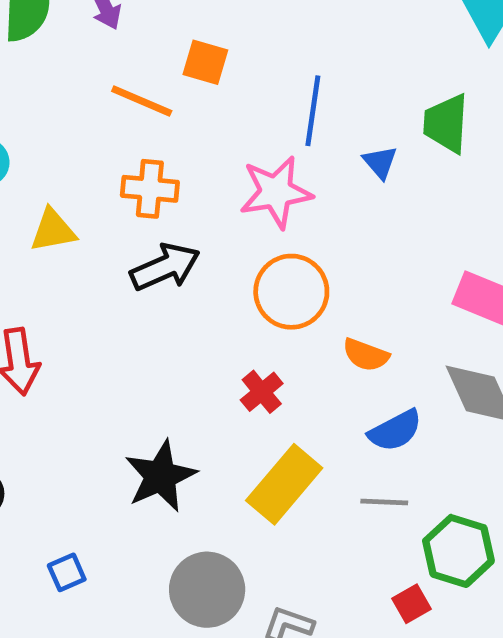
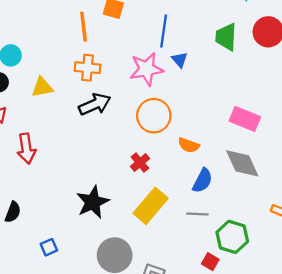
orange line: (142, 101) -> (84, 27), turned 60
blue triangle: (380, 162) -> (180, 60), moved
blue semicircle: (395, 431) -> (202, 181), turned -35
red square: (412, 604) -> (210, 262), turned -30

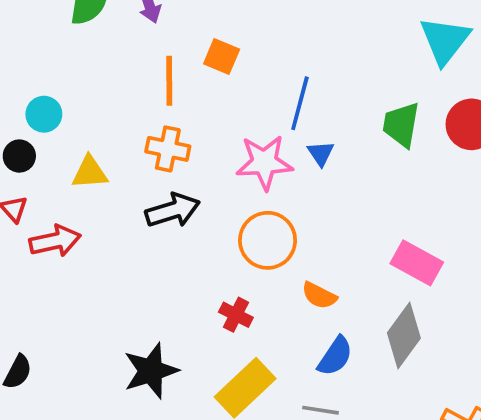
red arrow: (26, 149) -> (55, 241), moved, turned -100
red cross: (140, 163) -> (236, 315), turned -30
gray diamond: (242, 163) -> (404, 335), turned 54

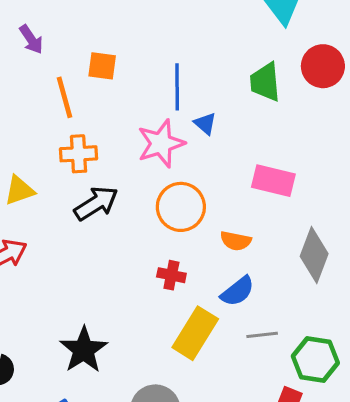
pink rectangle: (417, 263) -> (273, 181), moved
blue semicircle: (335, 356) -> (238, 291), moved, turned 33
black star: (151, 371) -> (84, 350), moved

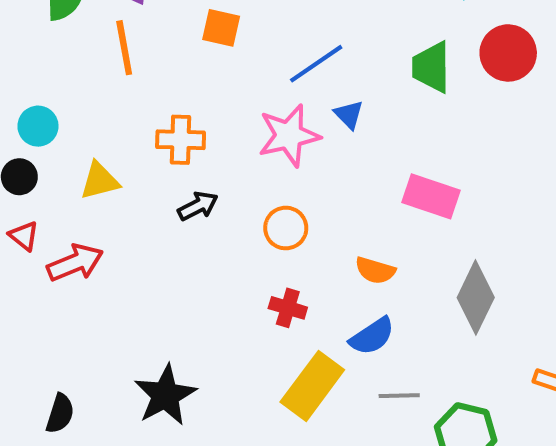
blue line: (177, 87) -> (316, 64), turned 51
orange line: (64, 97) -> (124, 48), moved
black arrow: (96, 203) -> (198, 206), size x0.7
orange circle: (181, 207) -> (286, 228), moved, size x0.7

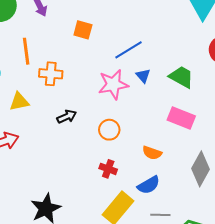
orange line: (124, 48) -> (26, 51), moved
green trapezoid: (431, 67) -> (181, 77), moved, turned 116
orange cross: (181, 140) -> (51, 74), moved

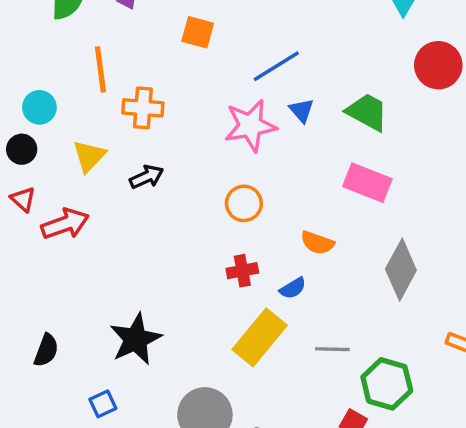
yellow triangle: (19, 102) -> (89, 156), turned -35
black arrow: (67, 117) -> (147, 177), moved
red cross: (108, 169) -> (242, 271), turned -30
blue semicircle: (149, 185) -> (293, 288), moved, size x0.7

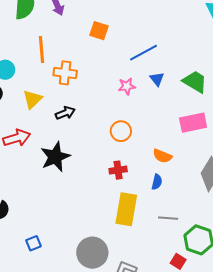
pink star: (250, 126) -> (127, 86), size x0.6
pink rectangle: (367, 183) -> (193, 123), turned -36
blue semicircle: (293, 288) -> (157, 182), moved, turned -49
yellow rectangle: (260, 337) -> (126, 209), turned -32
black star: (136, 339) -> (55, 157), moved

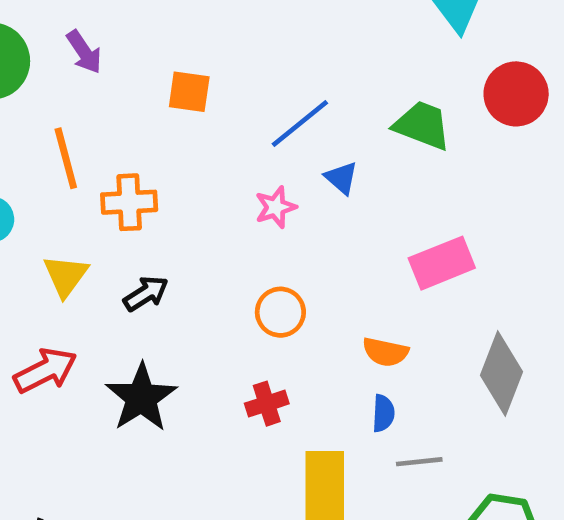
green trapezoid: (195, 82) -> (422, 125), moved
red cross: (118, 170) -> (267, 404), moved
gray line: (168, 218) -> (419, 462), moved

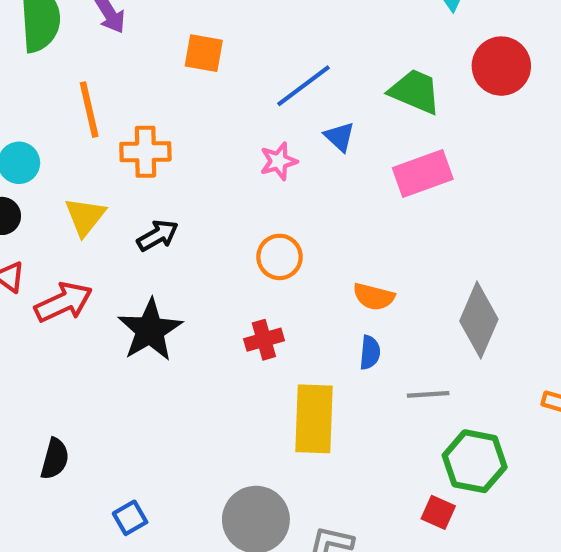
pink rectangle: (442, 263) -> (423, 174), moved
gray line: (419, 462) -> (428, 394), moved

